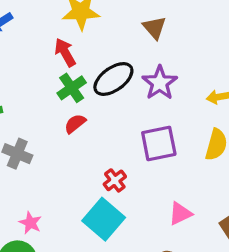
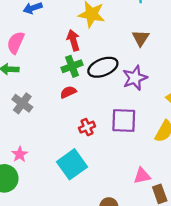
red cross: (115, 180) -> (87, 127), moved
pink triangle: (180, 214) -> (142, 176), moved

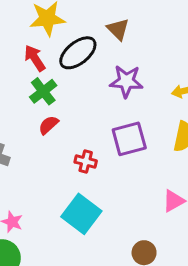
black ellipse: (103, 67) -> (78, 53), moved
purple star: (135, 78) -> (126, 81), turned -30
red cross: (87, 127) -> (86, 161), turned -35

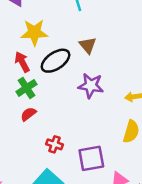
purple square: (129, 139) -> (91, 158), moved

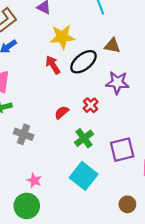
brown triangle: (88, 45) -> (112, 46), turned -35
green cross: (26, 88) -> (84, 138), moved
red cross: (54, 144) -> (91, 105), moved, turned 32

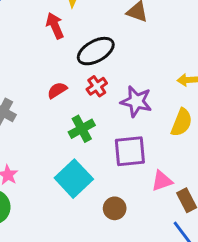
black ellipse: (83, 62) -> (96, 51), moved
purple star: (117, 83) -> (136, 101), moved
brown circle: (127, 204) -> (115, 208), moved

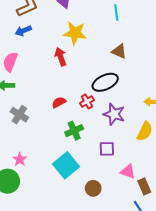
black ellipse: (96, 51) -> (105, 82), moved
purple square: (130, 151) -> (107, 149), size x0.7
pink triangle: (162, 181) -> (128, 172), turned 35

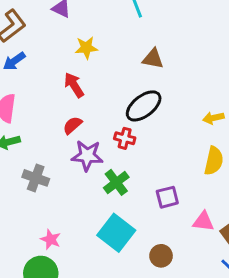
yellow star: (75, 33) -> (86, 48), size x0.7
red semicircle: (59, 102) -> (72, 125), moved
red cross: (87, 102) -> (125, 138), turned -32
purple star: (114, 114) -> (87, 156), moved

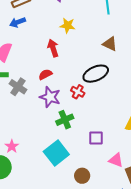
gray cross: (36, 178) -> (18, 87), moved

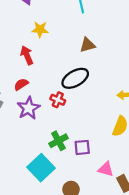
brown triangle: (110, 44) -> (87, 45), turned -35
purple star: (50, 97) -> (29, 108), turned 30
green cross: (65, 120) -> (58, 141), moved

